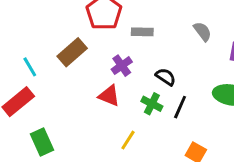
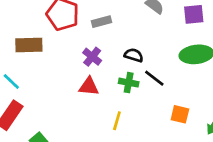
brown rectangle: (72, 52) -> (29, 45), moved, turned 56
black line: (180, 107) -> (154, 78), turned -60

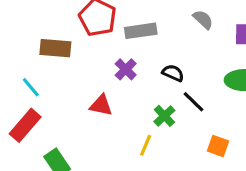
gray rectangle: (102, 22) -> (141, 31), size x1.4
green cross: (129, 83) -> (164, 116), moved, turned 30
red triangle: (89, 86) -> (101, 105), moved

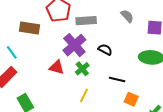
purple cross: (126, 69) -> (74, 45), size x1.6
black line: (193, 102) -> (117, 79), moved, turned -35
green cross: (164, 116) -> (82, 69), moved

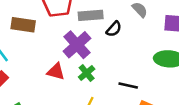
black semicircle: (105, 50) -> (114, 29), moved, turned 104

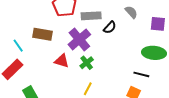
brown rectangle: (23, 25) -> (43, 34), moved
black line: (128, 86) -> (141, 74), moved

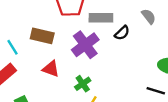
red triangle: (62, 61) -> (51, 69), moved
green cross: (87, 63) -> (83, 84), moved

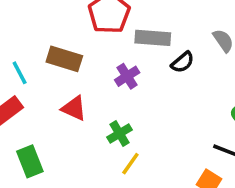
purple cross: (85, 45) -> (127, 76), size x0.6

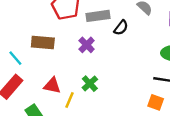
red triangle: (74, 108) -> (52, 86), moved
yellow line: (130, 164) -> (70, 100), moved

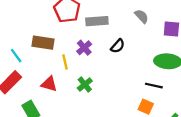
black semicircle: (121, 28) -> (118, 46), moved
yellow line: (70, 100) -> (65, 62), moved, turned -40

